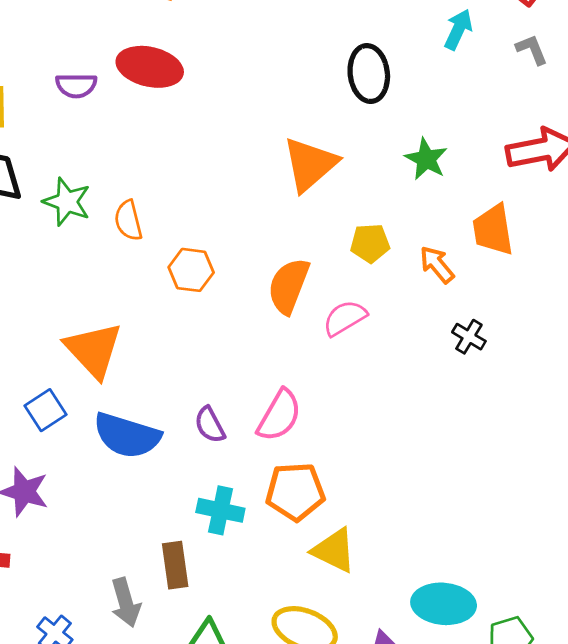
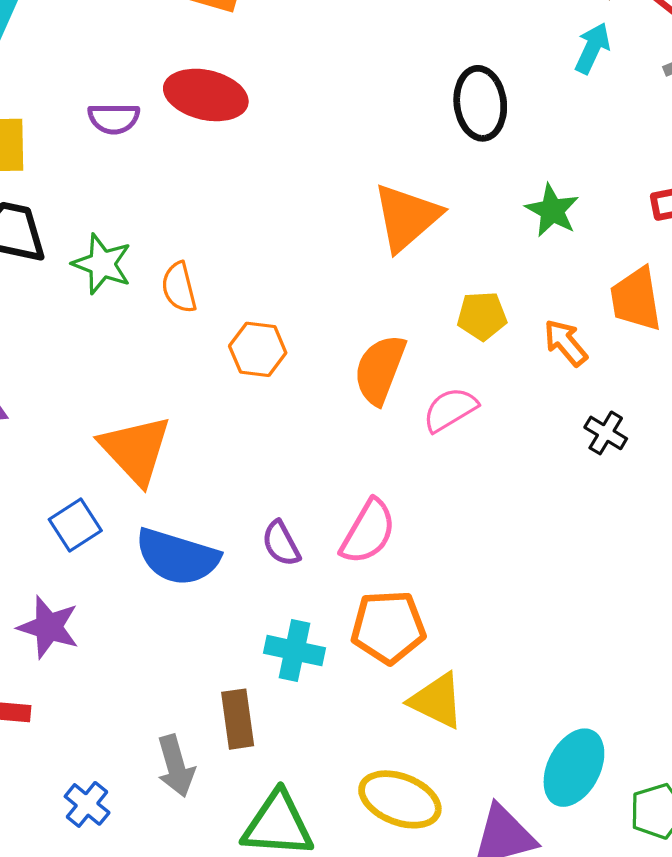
cyan ellipse: (444, 604) -> (574, 768), turned -68

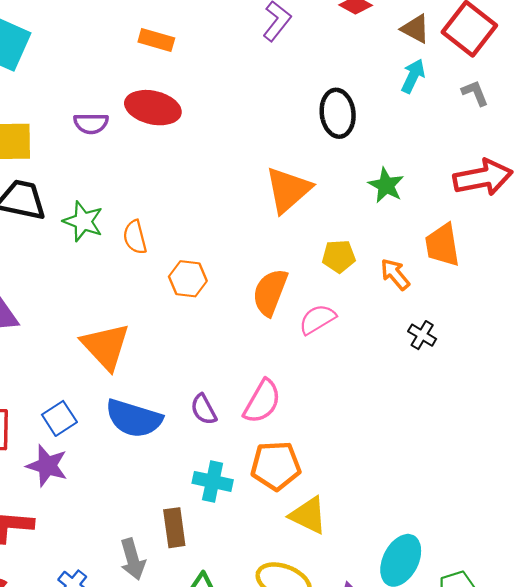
blue square: (75, 525) -> (59, 418), moved

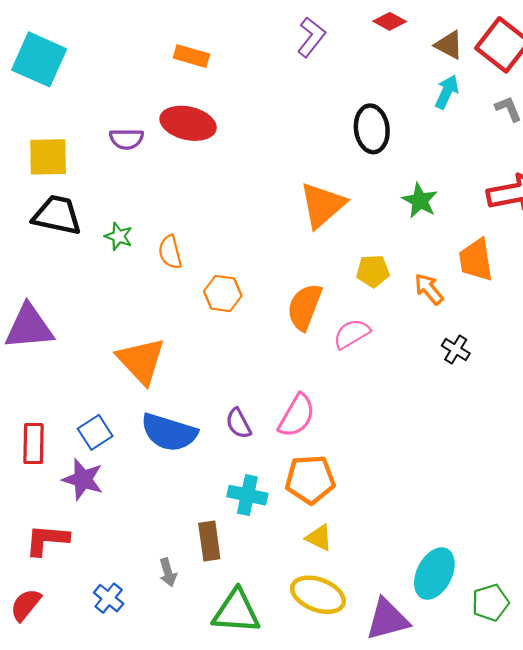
green star: (83, 221) -> (119, 236), size x0.7
yellow triangle: (308, 515) -> (319, 538), moved, size x0.7
gray arrow: (133, 559) -> (168, 572), size x0.7

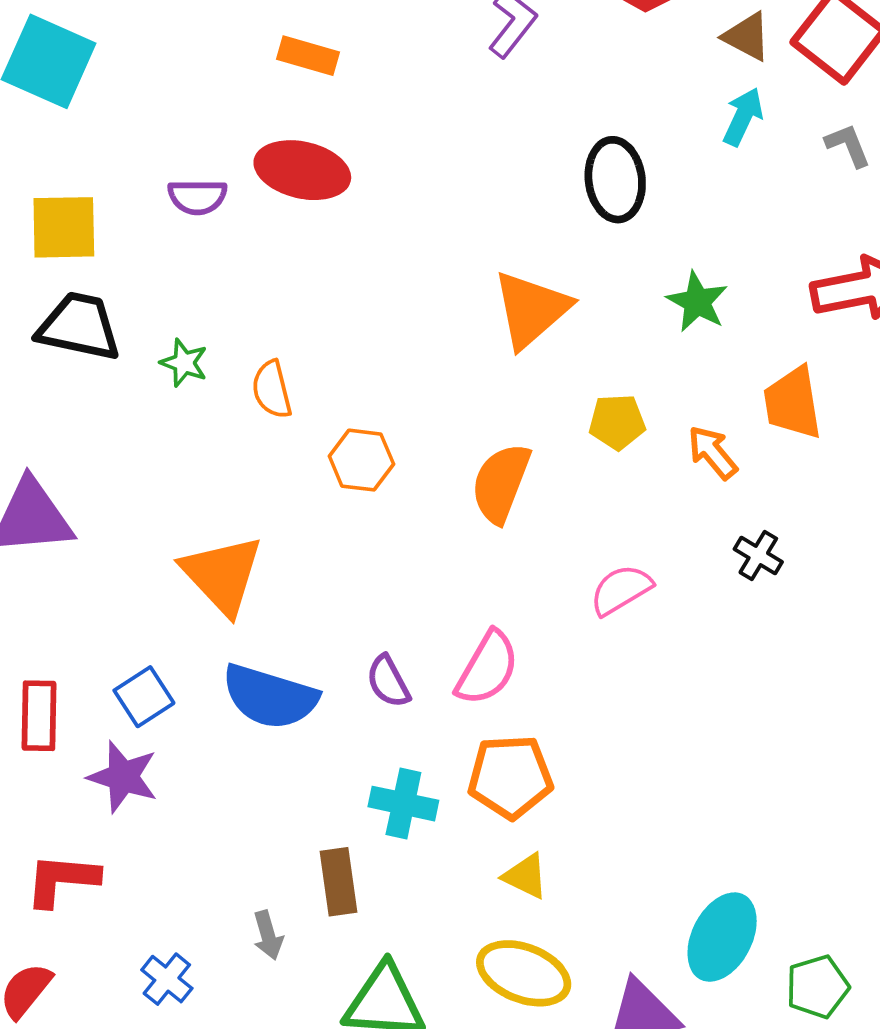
pink semicircle: (352, 334) -> (621, 590), moved

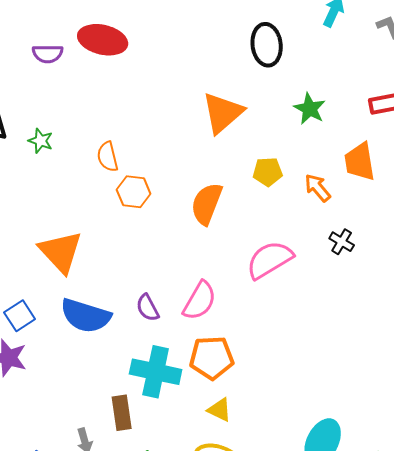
orange semicircle: (272, 390) -> (108, 157), moved
pink semicircle: (621, 590) -> (270, 260), size x1.4
cyan cross: (403, 804) -> (156, 372), size x1.4

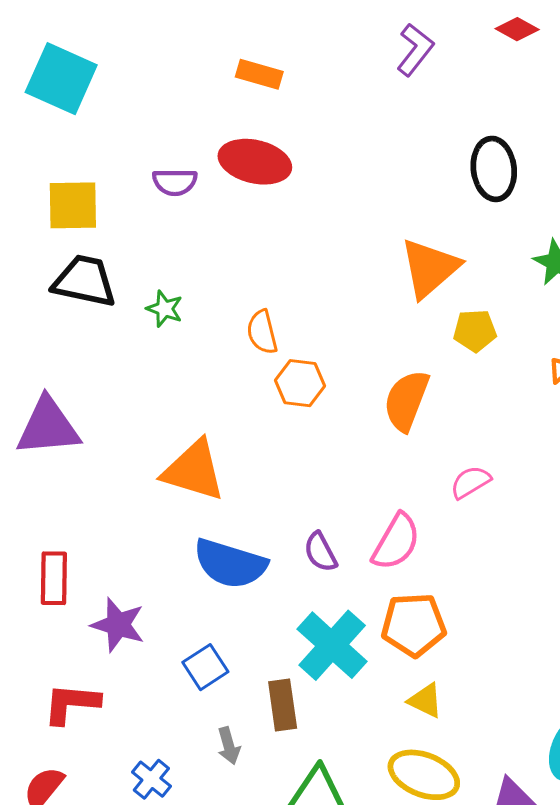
yellow pentagon: (268, 172) -> (475, 331), moved
orange triangle: (61, 252) -> (194, 470), turned -30
pink semicircle: (270, 260) -> (470, 482), moved, size x0.6
blue square: (20, 316) -> (205, 667), moved
cyan cross: (156, 372) -> (332, 645), turned 30

